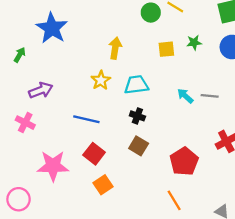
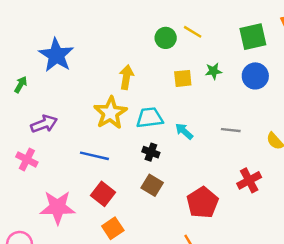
yellow star: (101, 80) -> (110, 113), size x1.5
cyan arrow: (185, 96) -> (184, 131), moved

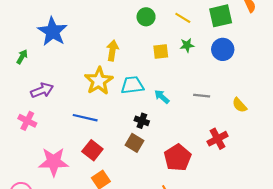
yellow line: (193, 32) -> (183, 18), moved
black cross: (151, 152) -> (142, 121), moved

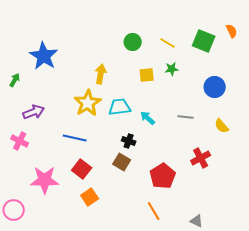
green square: (221, 16) -> (204, 41), turned 35
blue circle: (223, 49) -> (215, 87), moved

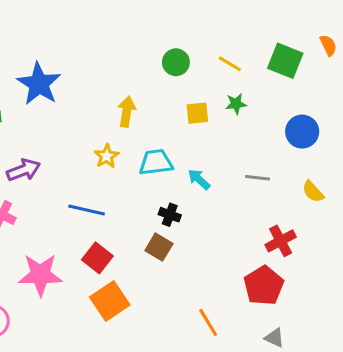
yellow star: (88, 103) -> (107, 156), size x0.6
red pentagon: (163, 176) -> (264, 286), moved
orange square: (90, 197) -> (110, 301), size x1.4

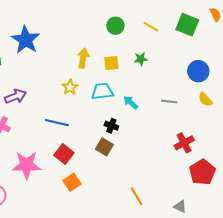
green star: (236, 104) -> (141, 59), moved
yellow square: (197, 113) -> (111, 63), moved
yellow semicircle: (313, 192) -> (205, 99), moved
red pentagon: (264, 286) -> (202, 172), moved
orange square: (110, 301) -> (72, 182), size x0.7

